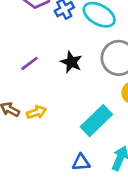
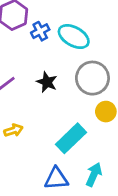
blue triangle: (81, 162) -> (56, 179), size x1.4

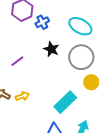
cyan ellipse: (74, 37) -> (80, 26), moved
black star: (47, 82) -> (51, 49), moved

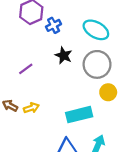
cyan rectangle: (65, 102) -> (79, 115), turned 30

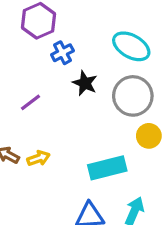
blue cross: (54, 25) -> (62, 53), moved

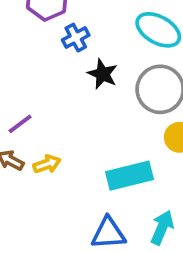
purple line: (30, 102) -> (20, 124), moved

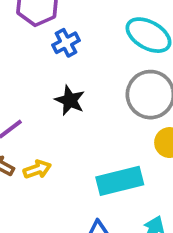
black star: (103, 74) -> (70, 100), moved

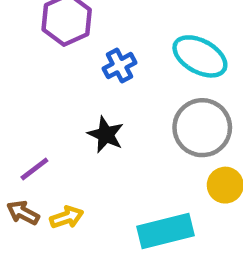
blue cross: (66, 43) -> (120, 66), moved

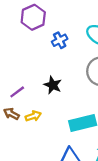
black star: (106, 135) -> (53, 85), moved

